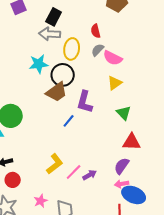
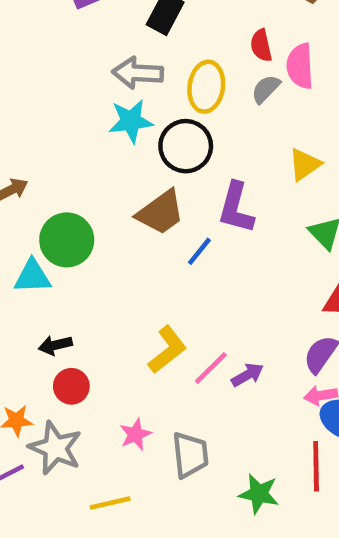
gray arrow: (50, 34) -> (138, 73), moved
pink semicircle: (113, 58) -> (300, 66), moved, turned 60
brown trapezoid: (57, 92) -> (161, 212), moved

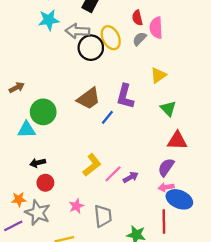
yellow ellipse: (206, 87) -> (111, 38), turned -35
cyan star: (131, 121) -> (49, 20), moved
black circle: (186, 146) -> (91, 48), moved

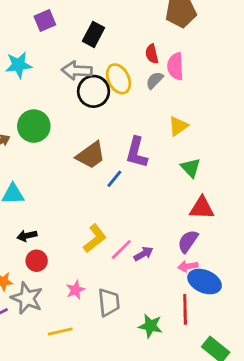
cyan star: (49, 20) -> (19, 65), moved
green circle: (43, 112) -> (34, 126), moved

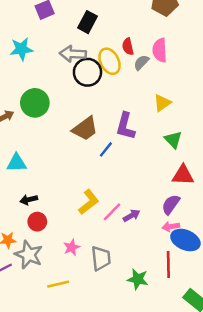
red semicircle: (152, 54) -> (128, 47), moved

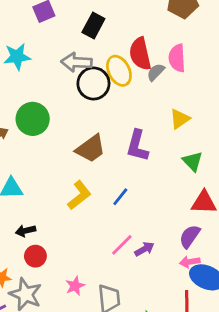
red semicircle: (128, 47) -> (140, 54), size x1.6
blue line: (106, 149) -> (120, 197), moved
yellow L-shape: (89, 202) -> (79, 195), moved

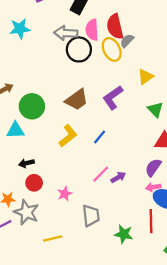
pink semicircle: (177, 58) -> (92, 30), moved
yellow ellipse: (119, 71) -> (112, 49), moved
green circle: (33, 119) -> (32, 106), moved
purple L-shape: (137, 146) -> (113, 98), turned 40
pink star: (75, 286) -> (65, 194), moved

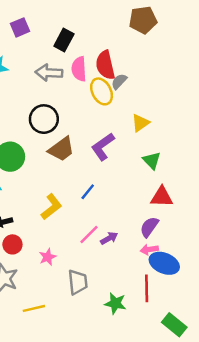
black circle: (79, 49) -> (44, 119), moved
yellow L-shape: (68, 136) -> (51, 207), moved

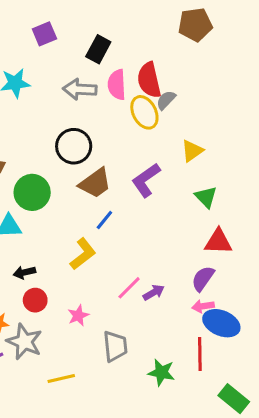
blue line: (88, 192) -> (104, 220), moved

